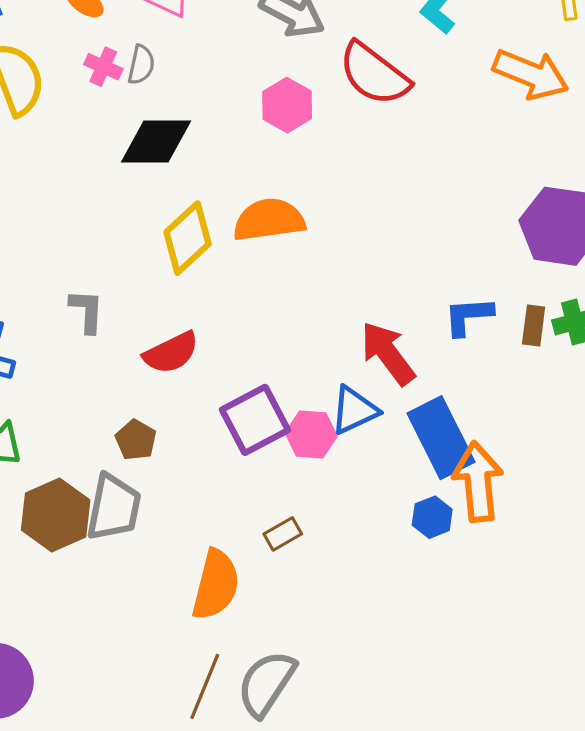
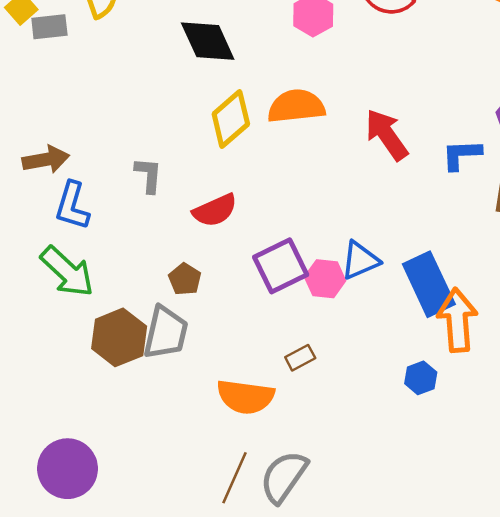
black diamond: (156, 142) -> (208, 41), turned 64
blue L-shape: (468, 316) -> (461, 155), moved
red arrow: (388, 353) -> (387, 135), moved
blue hexagon: (432, 517) -> (421, 378), moved
orange semicircle: (216, 585) -> (245, 397), turned 82

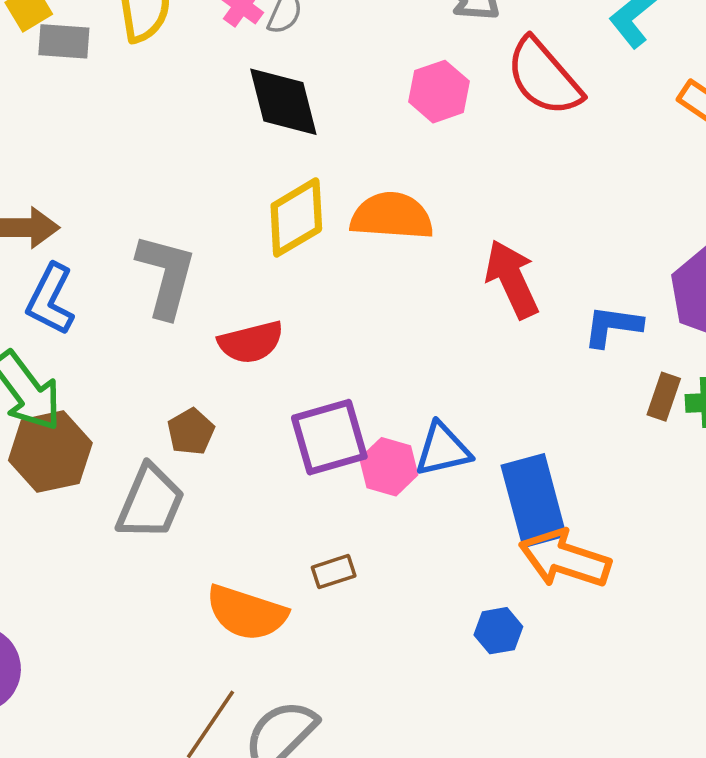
gray L-shape: (149, 175) -> (166, 276), size x1.6
orange arrow: (457, 320) -> (565, 559), turned -78
brown hexagon: (119, 337) -> (50, 452), moved

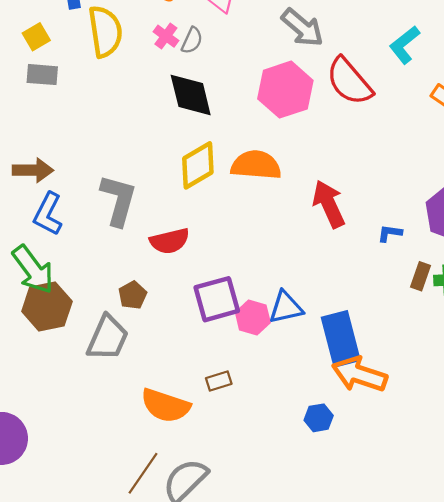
gray rectangle: (64, 41) -> (42, 75), moved
pink hexagon: (439, 92) -> (285, 90), size x1.5
blue L-shape: (613, 326) -> (390, 233), size x0.7

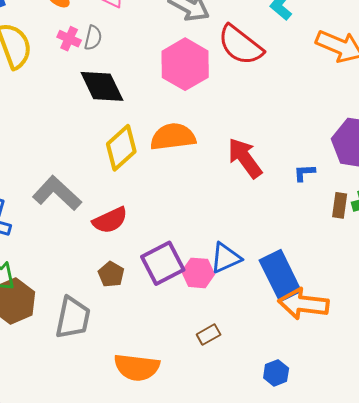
gray L-shape: (118, 200) -> (57, 193), turned -51
brown pentagon: (133, 295) -> (111, 274), moved
brown rectangle: (219, 381) -> (209, 335), moved
blue hexagon: (319, 418) -> (276, 373), moved

